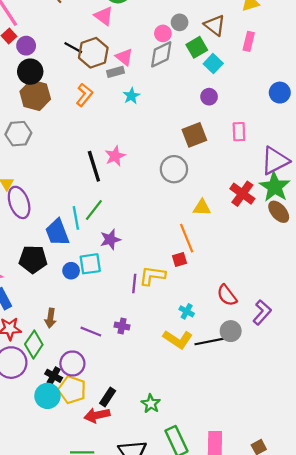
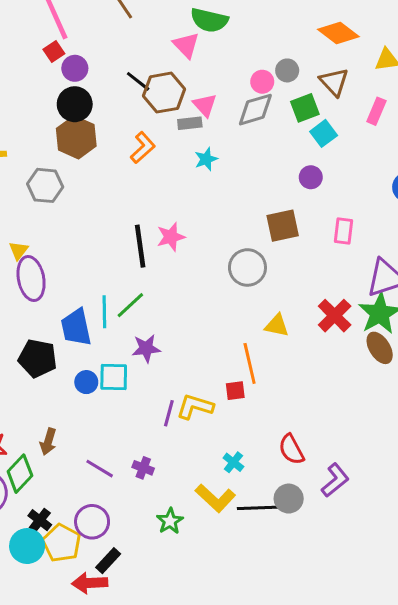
purple circle: (72, 363) -> (92, 522), moved
green star: (151, 404) -> (170, 521), moved

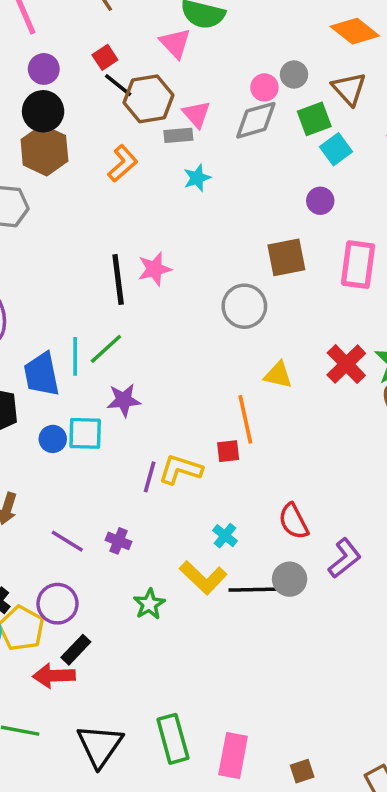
red square: (54, 52) -> (105, 57), moved
pink rectangle: (343, 231) -> (358, 265), size x1.5

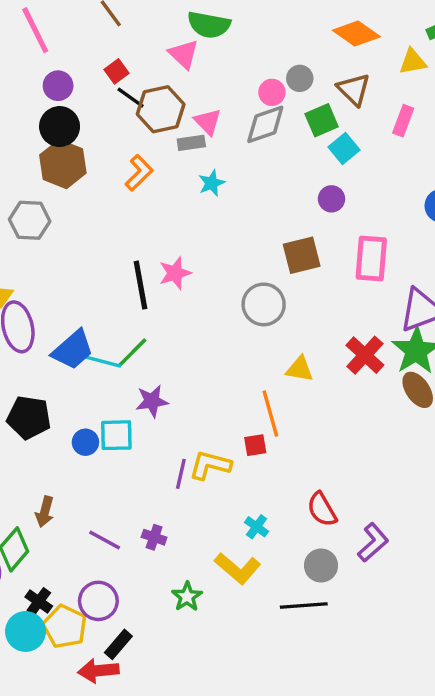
cyan line: (75, 356) -> (103, 361), turned -72
blue trapezoid: (42, 374) -> (73, 350), moved, turned -117
black line: (253, 590) -> (304, 605), moved

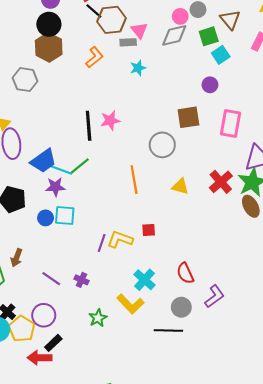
purple star: (152, 401) -> (55, 187), moved
orange line: (270, 414) -> (134, 180), moved
cyan cross: (257, 527) -> (144, 280), size x1.5

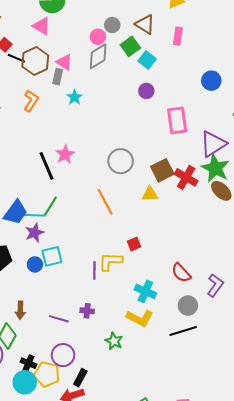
gray rectangle: (128, 42) -> (58, 77), turned -56
brown square: (188, 117) -> (162, 170), moved

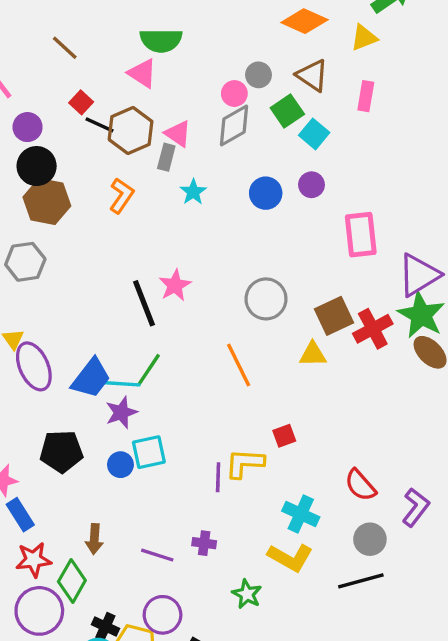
blue circle: (211, 81) -> (266, 193), moved
red cross: (186, 177) -> (373, 329), turned 30

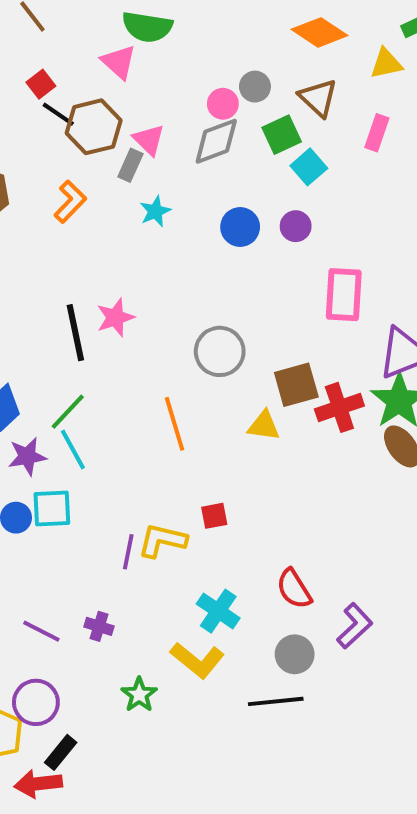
cyan line: (122, 384) -> (73, 449), moved, turned 48

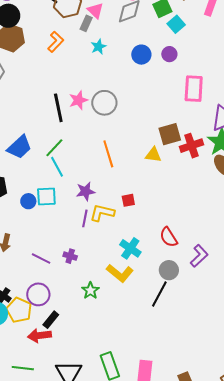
gray circle: (220, 351) -> (104, 103), moved
purple star: (27, 456) -> (86, 191), moved
black line: (276, 701) -> (159, 294), turned -56

